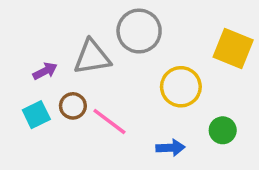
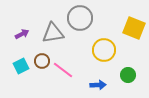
purple arrow: (45, 71) -> (22, 34), moved

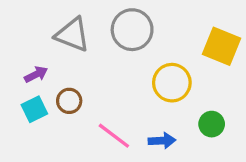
gray triangle: (53, 33) -> (72, 35), moved, turned 30
purple arrow: (22, 34) -> (36, 74), moved
pink line: (63, 70) -> (114, 136), moved

